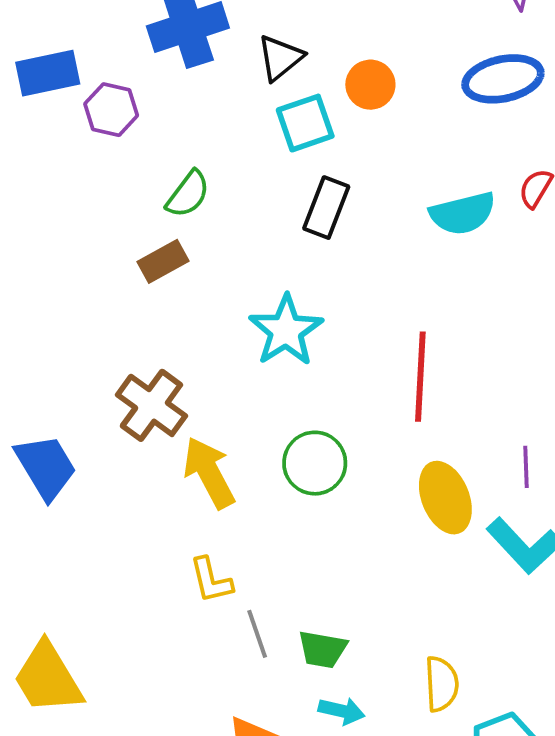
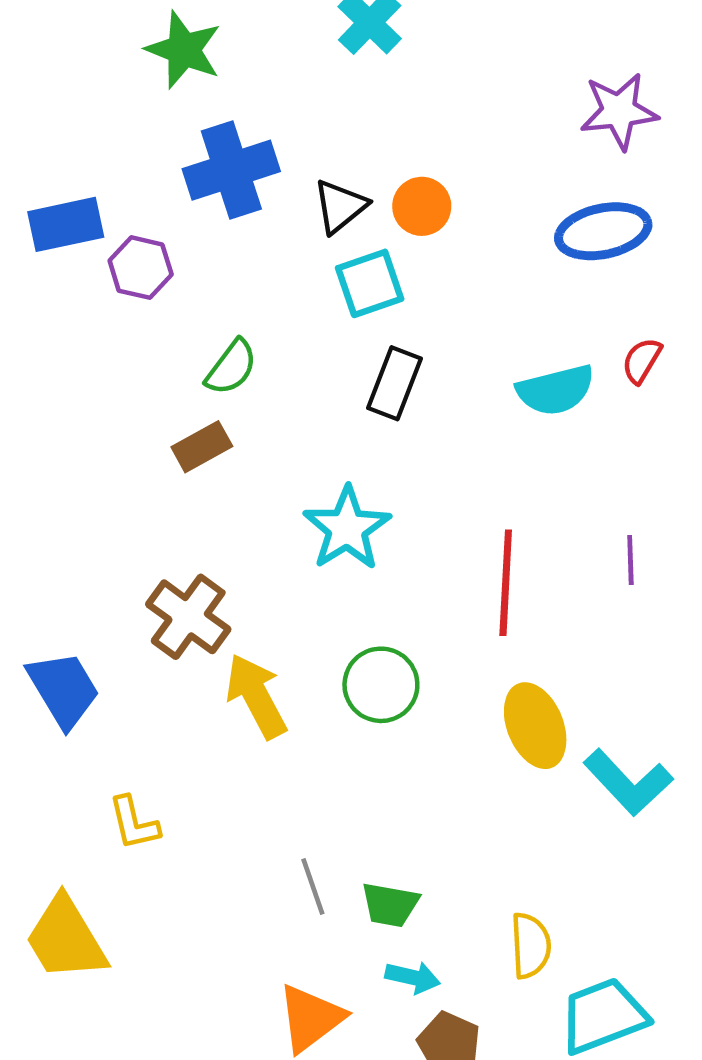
orange circle: (370, 85) -> (422, 206), moved
purple line: (526, 467) -> (630, 560), moved
yellow L-shape: (211, 580) -> (134, 823), moved

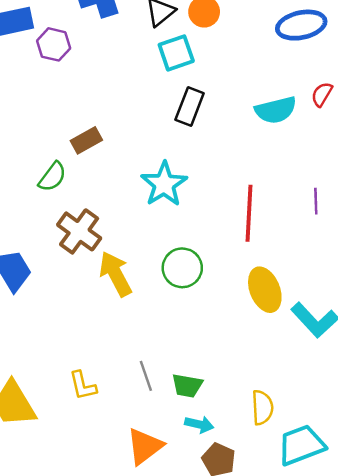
green semicircle: (231, 367) -> (52, 177), moved
yellow L-shape: (134, 823) -> (83, 386), moved

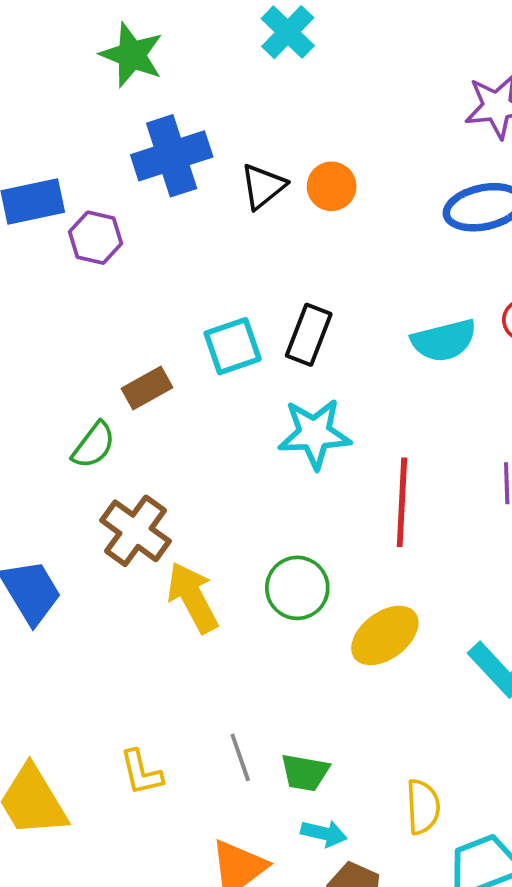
cyan square: (176, 53) -> (233, 346), moved
cyan star: (164, 184) -> (314, 434), moved, turned 30
yellow ellipse: (265, 290) -> (385, 635), moved, turned 75

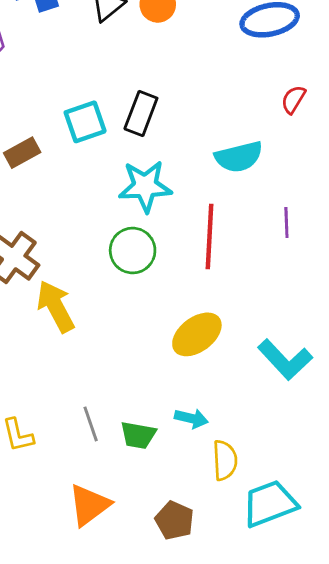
cyan semicircle: (444, 340) -> (239, 157), moved
green circle: (297, 588) -> (133, 251), moved
cyan arrow: (324, 833) -> (191, 418), moved

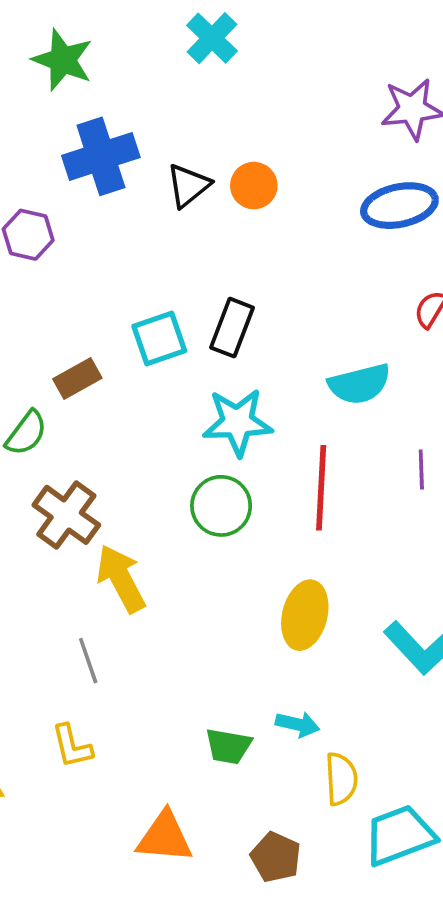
yellow ellipse: (197, 334) -> (305, 615), turned -39
gray line: (91, 424) -> (88, 661), moved
orange triangle: (89, 505) -> (165, 837), turned 42

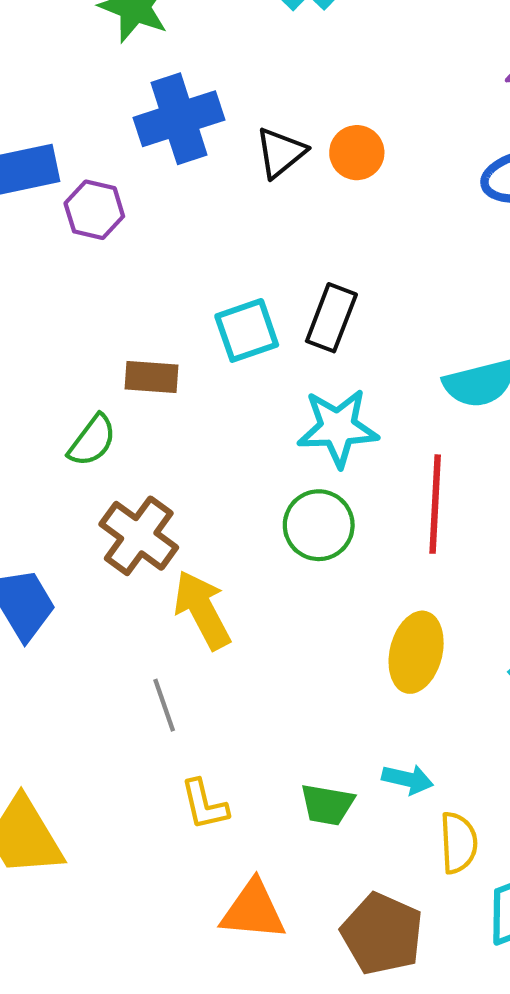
brown rectangle: (77, 378) -> (151, 377), turned 33
yellow L-shape: (72, 746) -> (204, 805), moved
brown pentagon: (276, 857) -> (382, 934), size x1.4

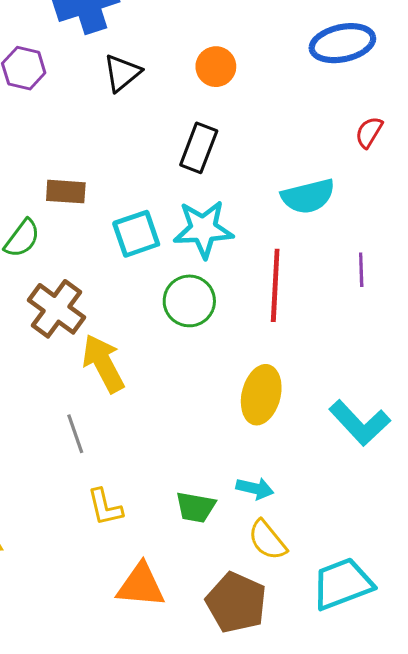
black triangle: (281, 153) -> (122, 73), moved
orange circle: (357, 153) -> (216, 67), moved
cyan square: (247, 330) -> (136, 234), moved
yellow semicircle: (458, 843) -> (267, 540), moved, turned 144

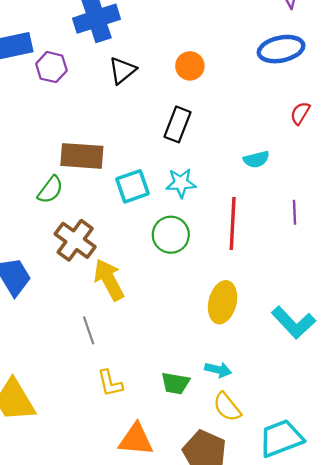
brown rectangle: (66, 192) -> (82, 156), size x1.5
cyan semicircle: (308, 196) -> (256, 159), size x0.7
cyan star: (203, 229) -> (181, 183), size x0.7

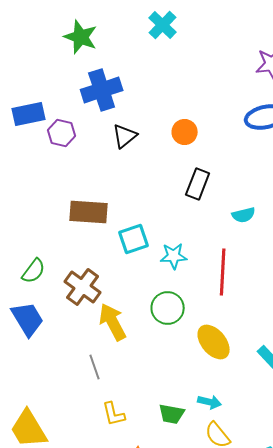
black rectangle: (178, 124) -> (198, 184), moved
cyan star: (181, 183) -> (174, 256), moved
green semicircle: (50, 190) -> (34, 271), moved
green circle: (171, 235) -> (168, 308), moved
yellow ellipse: (223, 302) -> (214, 342), turned -54

